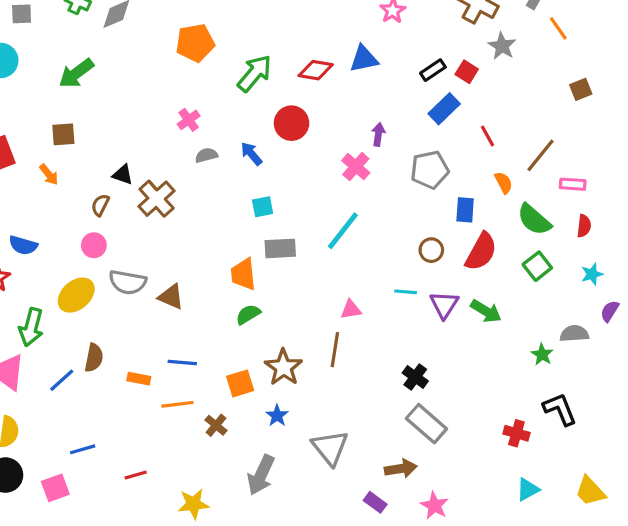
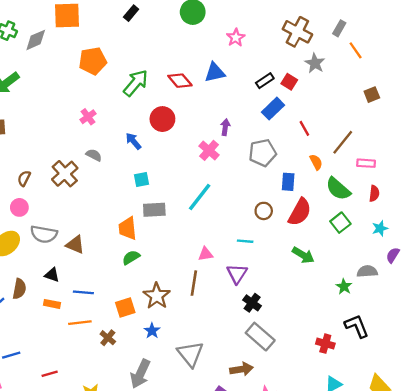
red diamond: (316, 70) -> (180, 81), turned 40
gray semicircle: (206, 155) -> (94, 155), moved, turned 42
black triangle: (123, 175) -> (52, 275), moved
purple triangle: (444, 305) -> (237, 274), moved

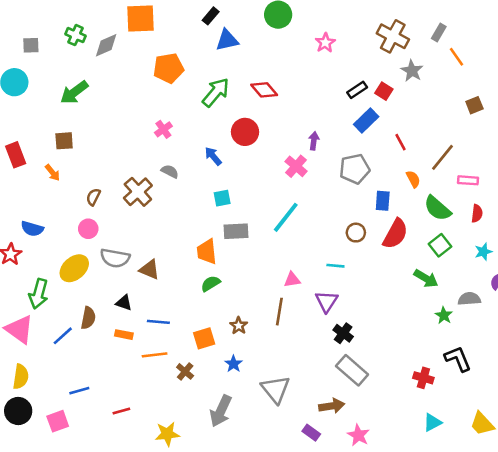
blue triangle: (215, 72) -> (227, 40), moved
green arrow: (303, 255) -> (426, 278), moved
brown star: (157, 296) -> (239, 326), size x0.6

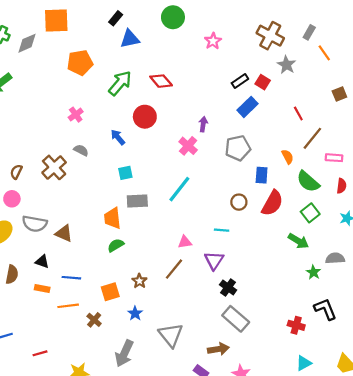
red line: (400, 142) -> (298, 113), moved
brown line: (279, 312) -> (174, 269), turned 30

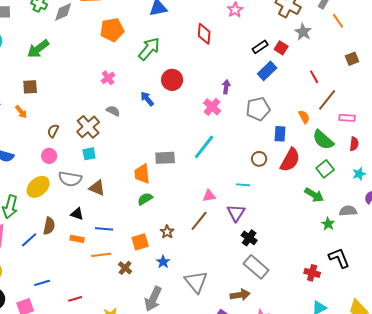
red diamond: (161, 81) -> (204, 34), moved, turned 45
cyan square: (125, 173) -> (89, 154), moved

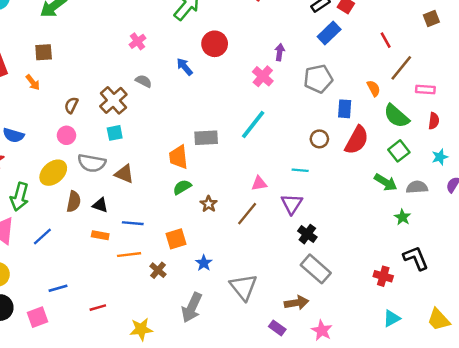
gray semicircle: (348, 211) -> (417, 187), moved
brown semicircle: (49, 226) -> (74, 202), moved
brown star: (167, 232) -> (209, 204), moved

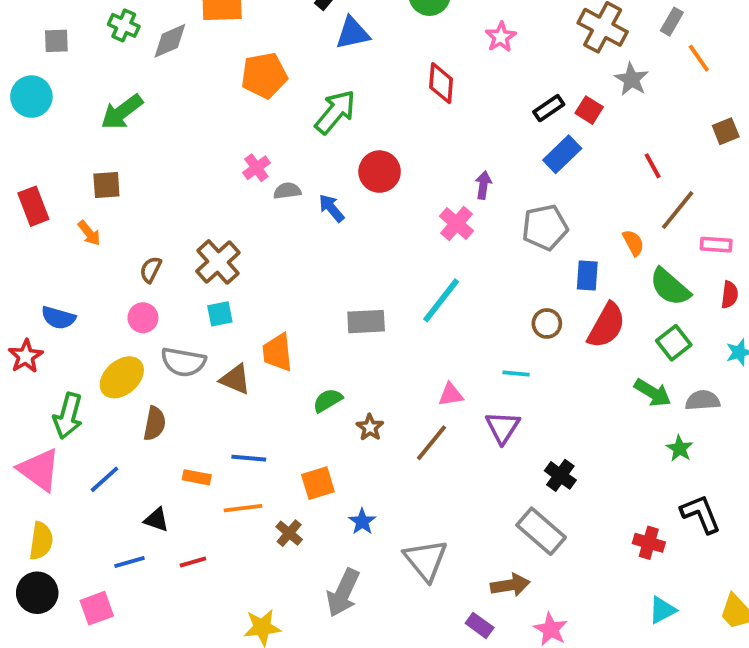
gray semicircle: (144, 81) -> (287, 191), moved, turned -35
orange trapezoid: (178, 157) -> (278, 352), moved
black triangle: (100, 205) -> (156, 520), moved
black cross: (307, 234) -> (560, 475), moved
red line: (98, 308) -> (193, 562), moved

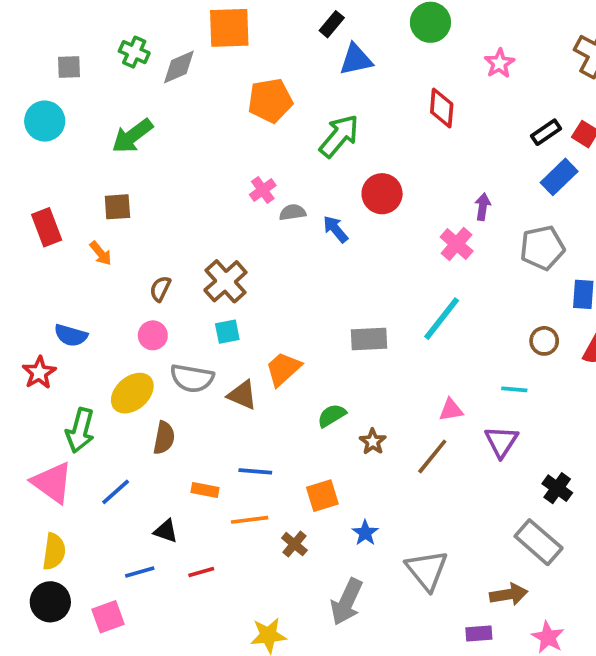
orange trapezoid: (278, 352) -> (283, 369), turned 54
purple rectangle: (480, 625) -> (479, 634), turned -40

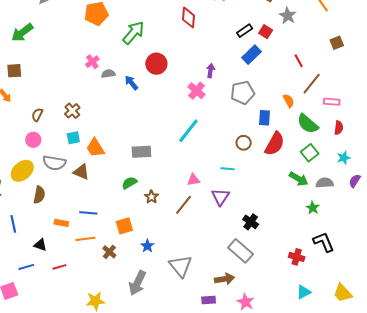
brown cross: (225, 281) -> (72, 111), size x0.7
gray rectangle: (369, 339) -> (141, 152), moved
orange trapezoid: (283, 369) -> (95, 148), moved, turned -80
blue line: (116, 492) -> (13, 224), turned -60

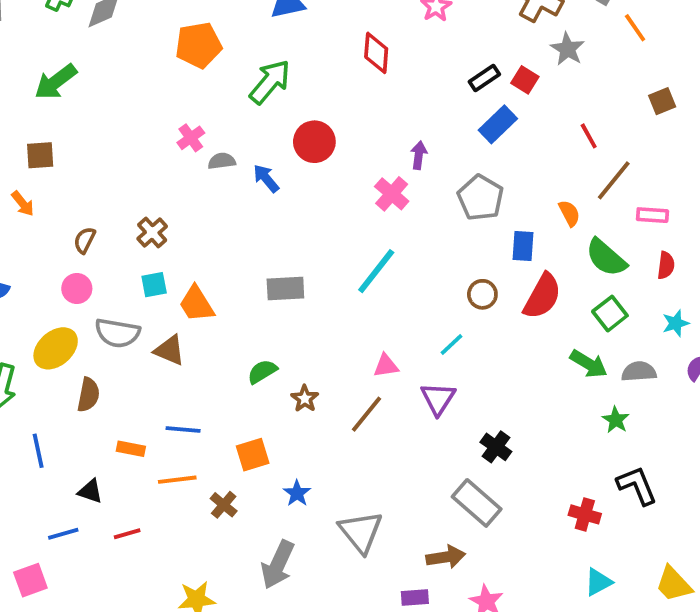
gray pentagon: (243, 93) -> (481, 198), turned -30
gray rectangle: (141, 152) -> (285, 289), moved
cyan line: (228, 169) -> (452, 345), turned -48

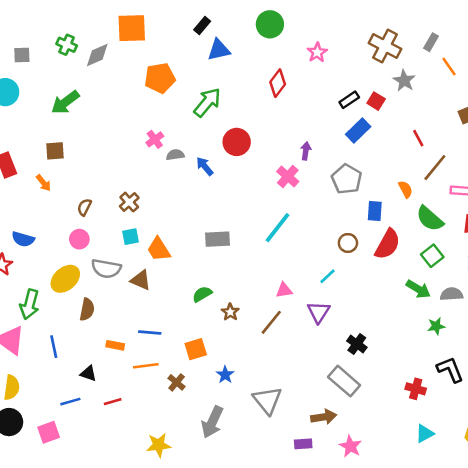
red diamond: (376, 53) -> (278, 83), turned 32
green star: (616, 420) -> (436, 326), turned 30

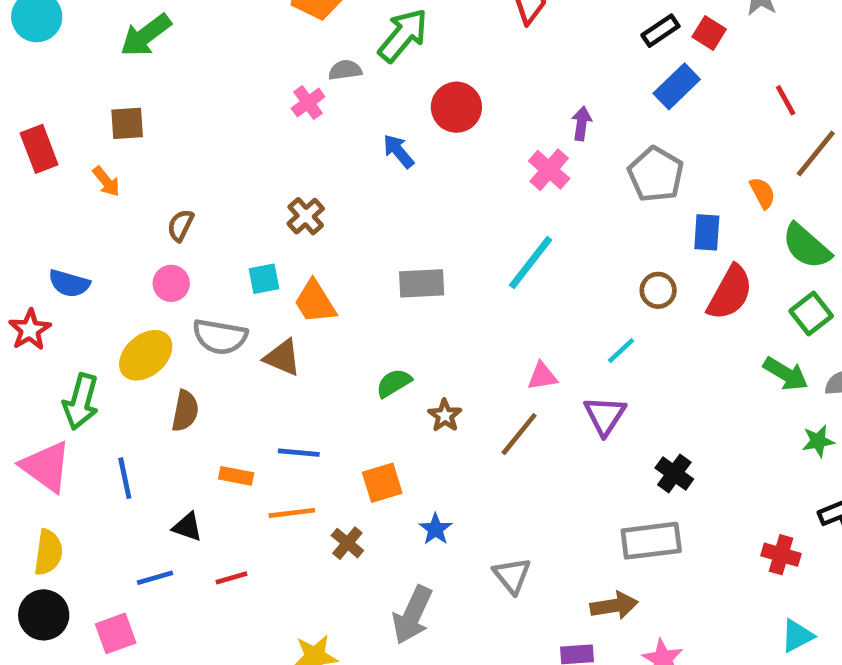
gray semicircle: (175, 155) -> (345, 70), moved
brown cross: (129, 202) -> (306, 216), moved
gray rectangle: (344, 381) -> (651, 541), turned -48
gray triangle: (267, 400) -> (512, 576), size x0.7

